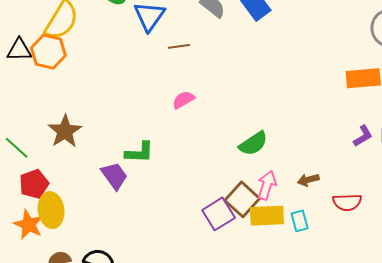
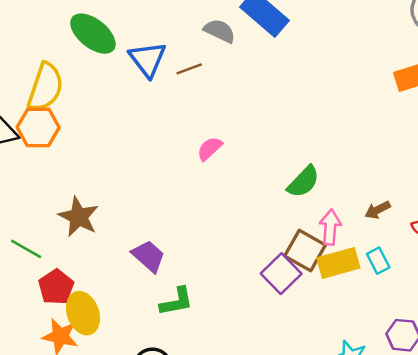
brown line: (179, 46) -> (189, 69), moved
green L-shape: (139, 152) -> (176, 302), moved

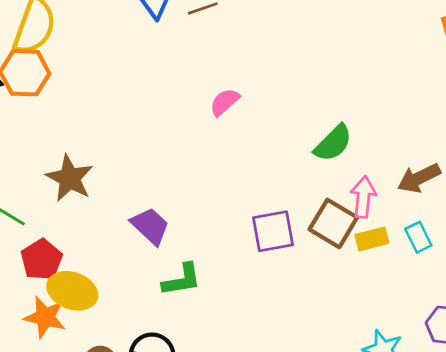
brown arrow: (378, 210) -> (419, 178), size x1.4
yellow rectangle: (338, 263) -> (372, 239), size x0.7
purple square: (281, 274) -> (273, 231), moved, turned 33
yellow ellipse: (83, 313) -> (72, 291), turned -51

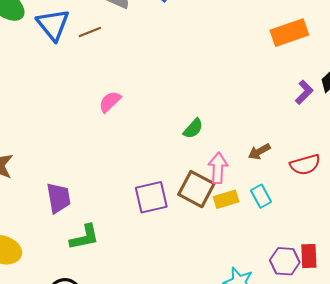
green semicircle: (333, 143) -> (193, 129), size x0.7
brown arrow: (419, 178) -> (259, 152), size x0.7
purple trapezoid: (150, 226) -> (59, 198), turned 40

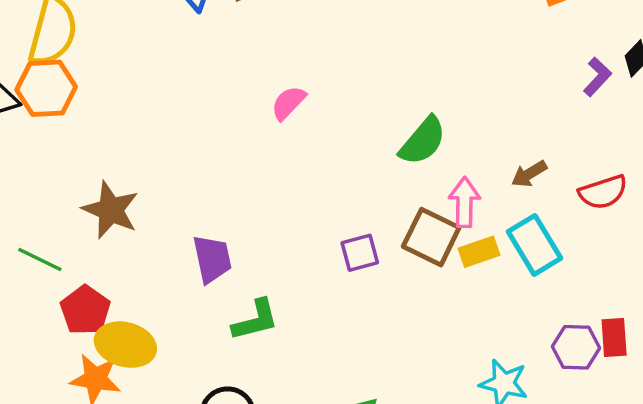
green semicircle: (193, 129) -> (423, 141), size x1.5
cyan rectangle: (261, 196) -> (534, 245), size x1.6
purple square: (151, 197) -> (360, 253), size x0.7

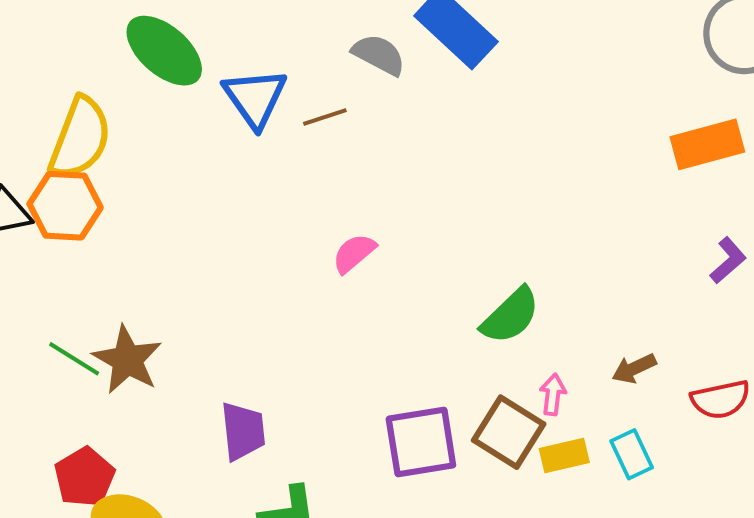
pink arrow: (464, 202) -> (553, 395), size x0.7
cyan rectangle: (534, 245) -> (632, 454), size x0.7
purple square: (360, 253) -> (421, 442), size x1.6
green line: (40, 260) -> (74, 359), moved

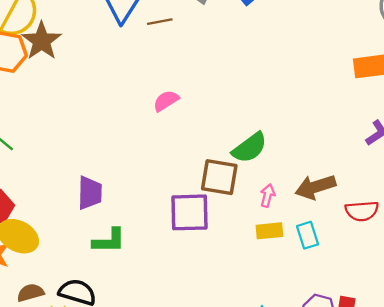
brown star: (127, 360) -> (42, 41), moved
brown arrow: (634, 368) -> (315, 187), size x1.6
brown square: (509, 432) -> (219, 177), moved, turned -30

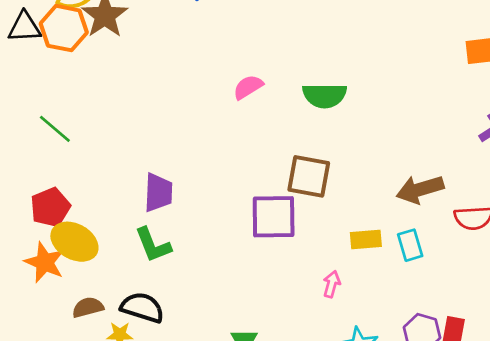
green semicircle: (250, 148) -> (325, 95), moved, turned 36
pink arrow: (268, 196) -> (332, 284), moved
green L-shape: (109, 241) -> (153, 245), moved, turned 68

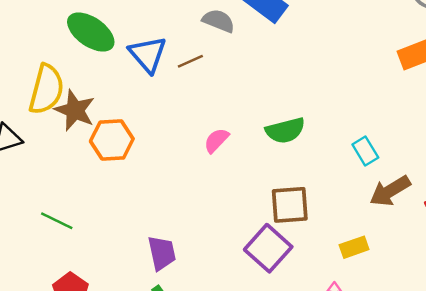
orange hexagon: (64, 28) -> (112, 140), moved
purple square: (274, 217) -> (268, 248), turned -33
cyan rectangle: (410, 245) -> (365, 151), moved

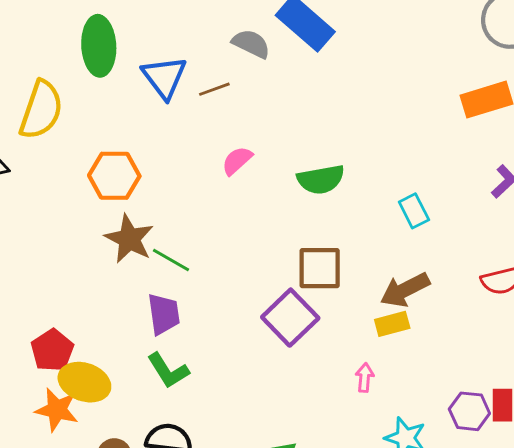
green ellipse: (91, 32) -> (99, 46), turned 48
brown star: (75, 110) -> (129, 239), moved
pink semicircle: (216, 140) -> (237, 161), moved
brown arrow: (390, 191) -> (405, 290), moved
green line: (57, 221) -> (171, 260), moved

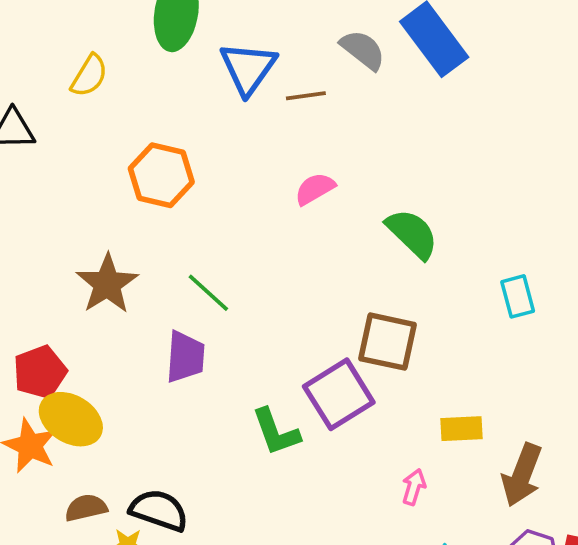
yellow semicircle: (41, 110) -> (89, 76), size x0.6
green semicircle: (321, 179) -> (412, 234), turned -138
brown star: (129, 239) -> (107, 284), moved
brown arrow: (405, 290) -> (522, 475), moved, turned -54
green L-shape: (168, 370) -> (276, 432), moved

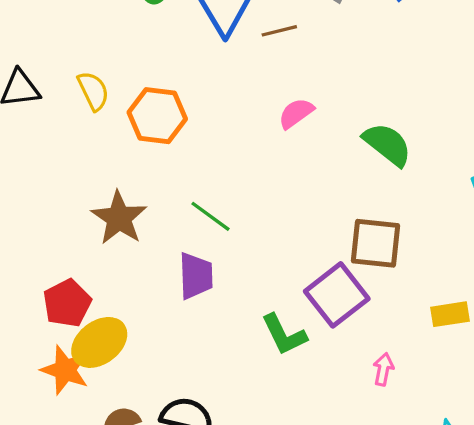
yellow semicircle: (89, 76) -> (93, 91), moved, turned -51
yellow ellipse: (71, 419) -> (99, 342), turned -62
pink arrow: (414, 487) -> (383, 369), moved

